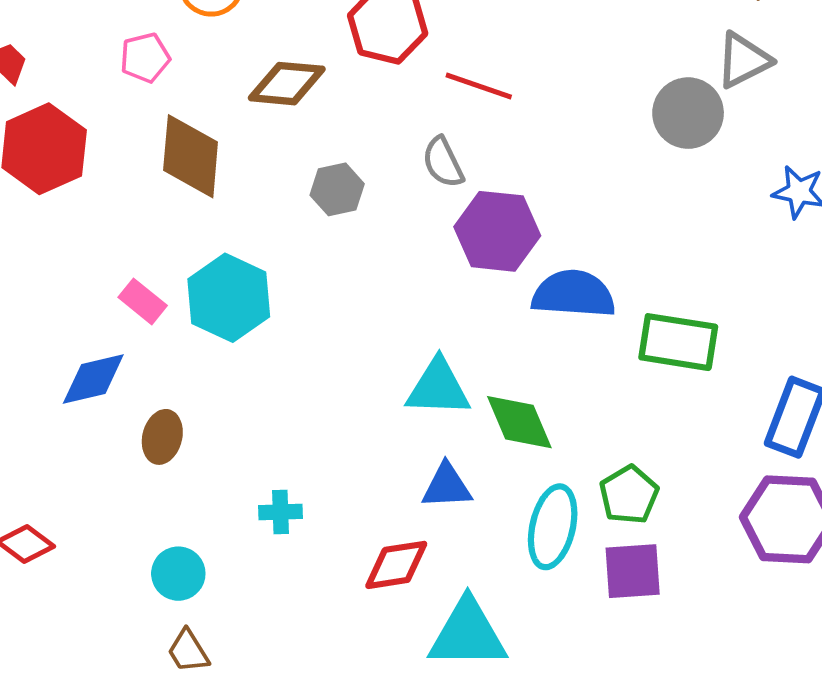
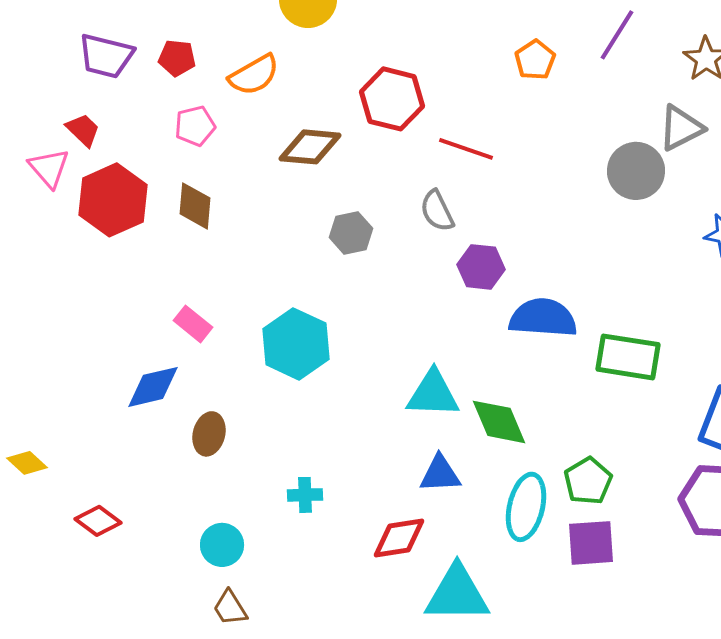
brown diamond: (191, 156) -> (195, 206), moved, size x0.7
purple hexagon: (497, 231) -> (481, 267), size x0.7
cyan hexagon: (229, 298) -> (296, 344), moved

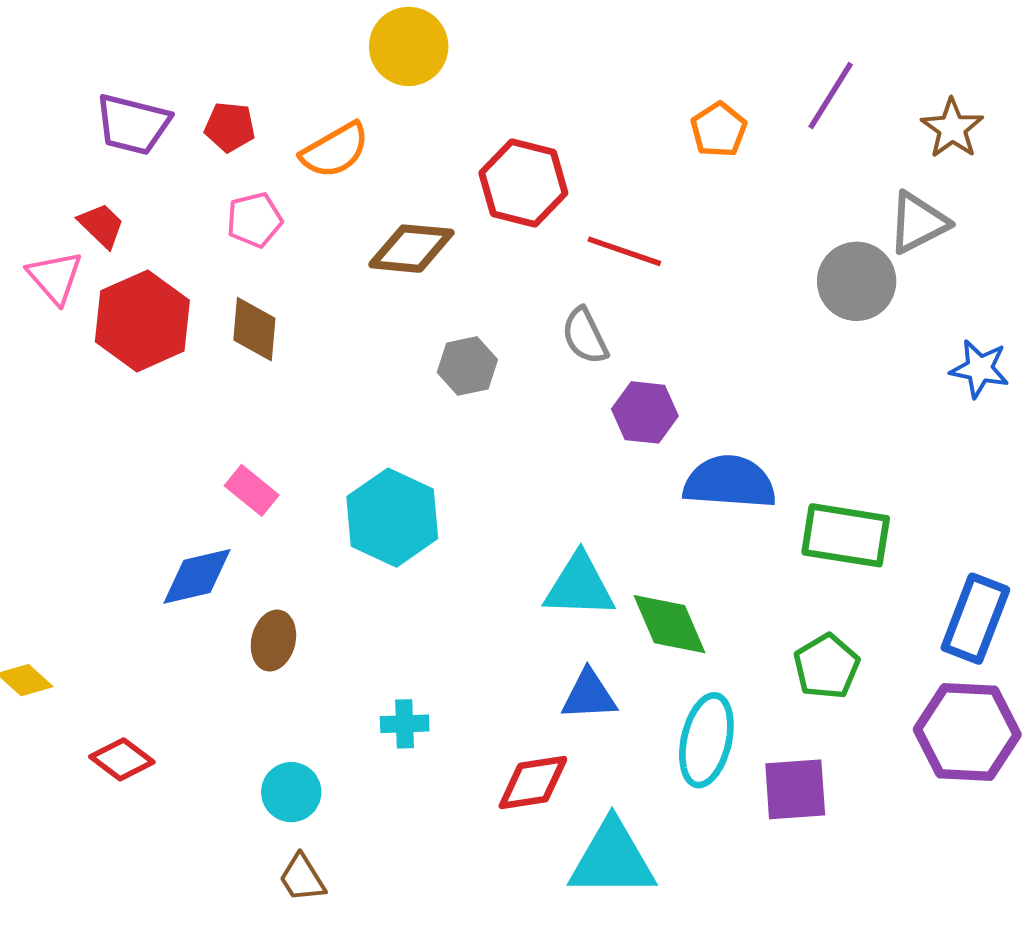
green pentagon: (588, 481) -> (827, 666), moved

